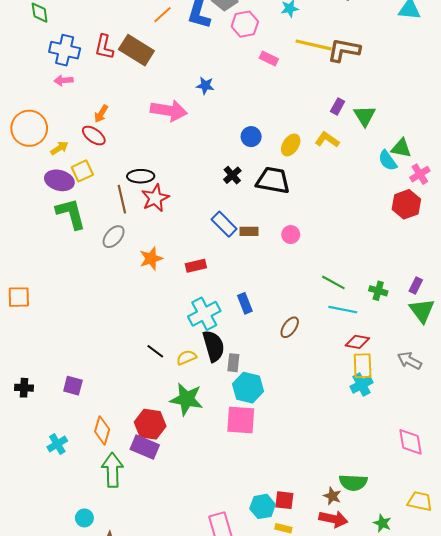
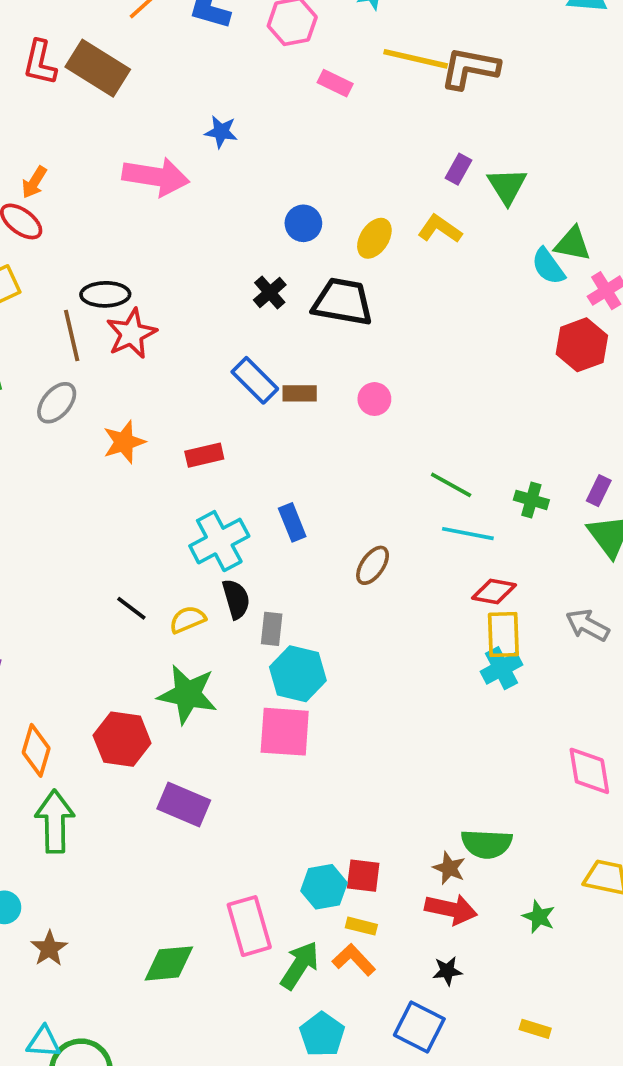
black semicircle: (214, 346) -> (236, 599), size x0.7
purple rectangle: (145, 447) -> (184, 805), moved

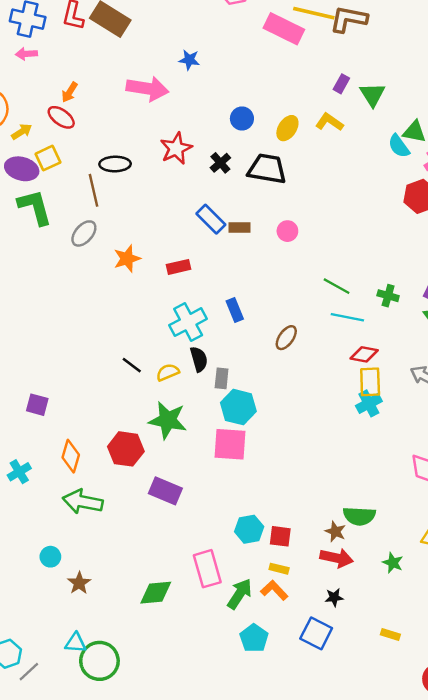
pink rectangle: (335, 83) -> (284, 29), moved, size x1.8
red star: (131, 334) -> (176, 148), moved
green arrow: (55, 821) -> (83, 502), turned -78
cyan hexagon: (324, 887) -> (249, 529), moved

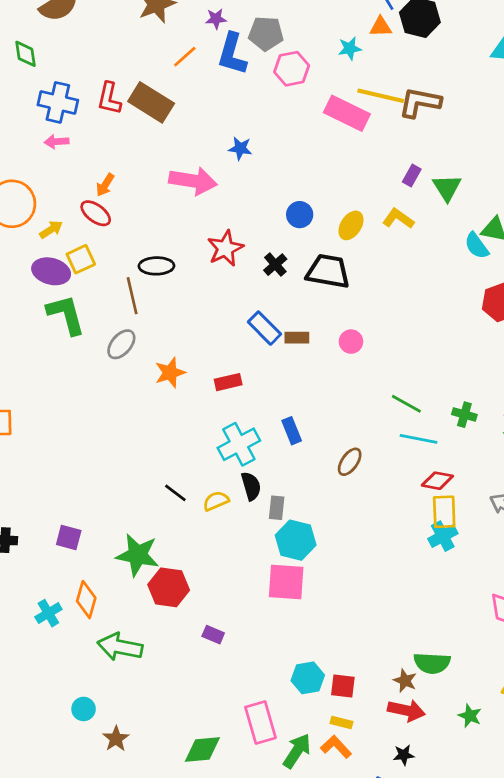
green star: (168, 420) -> (138, 555), moved
orange diamond: (71, 456) -> (86, 600), moved
purple rectangle: (165, 491) -> (213, 635), size x0.6

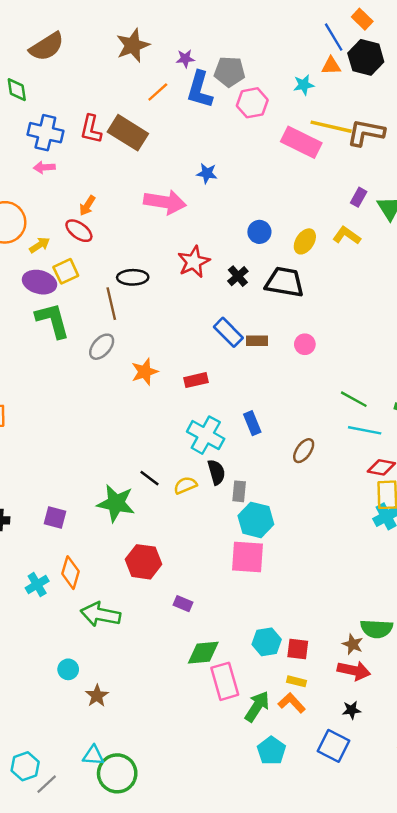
cyan cross: (239, 444) -> (206, 435), turned -33
green star: (138, 555) -> (116, 503), moved
green diamond: (202, 750) -> (203, 653), moved

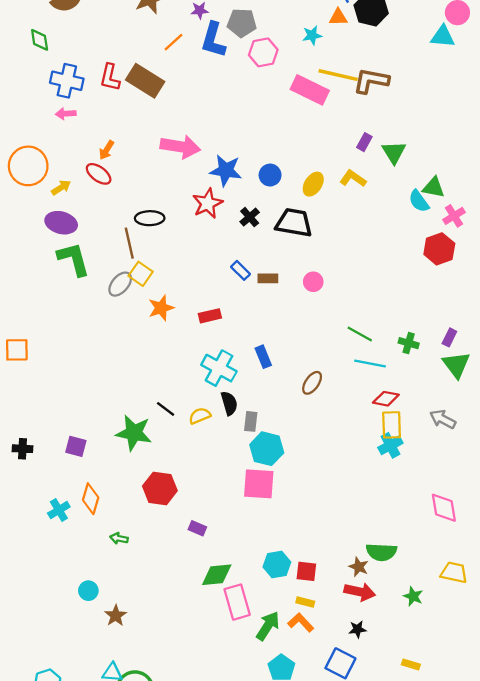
blue star: (207, 173) -> (226, 170), moved, size x1.6
yellow square: (66, 271) -> (141, 274), moved, turned -30
blue rectangle: (228, 332) -> (241, 270), size x0.7
green arrow: (100, 614) -> (119, 538), size x0.5

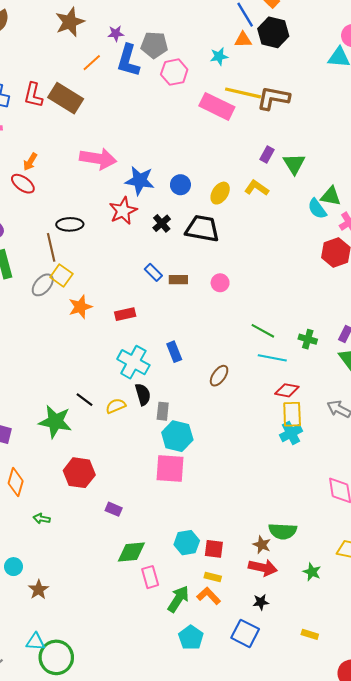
pink rectangle: (237, 602) -> (150, 577), size x0.7

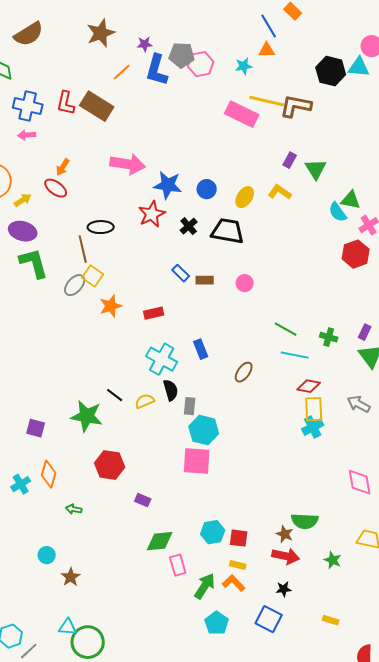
black hexagon: (273, 32) -> (331, 71), moved
pink hexagon: (174, 72) -> (201, 64), moved

